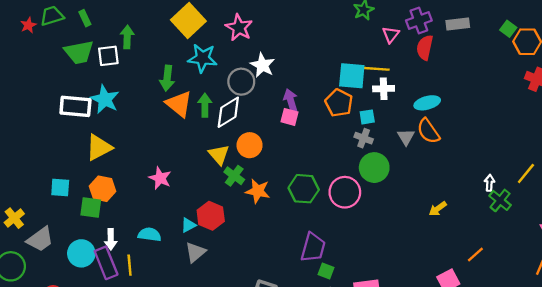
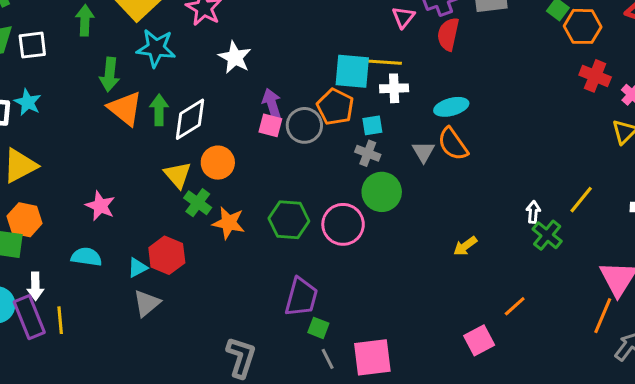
green arrow: (127, 37) -> (85, 20), moved
gray circle: (241, 82) -> (304, 125), moved
cyan star: (105, 99) -> (28, 102), size x0.7
cyan semicircle: (150, 235) -> (86, 257), moved

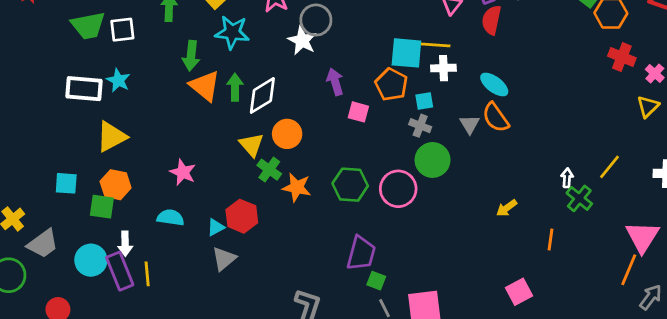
cyan ellipse: (451, 107) -> (494, 85), turned 52
pink square: (270, 125) -> (358, 112), moved
gray circle: (304, 125) -> (316, 20), moved
orange line: (515, 306) -> (551, 240), moved, turned -40

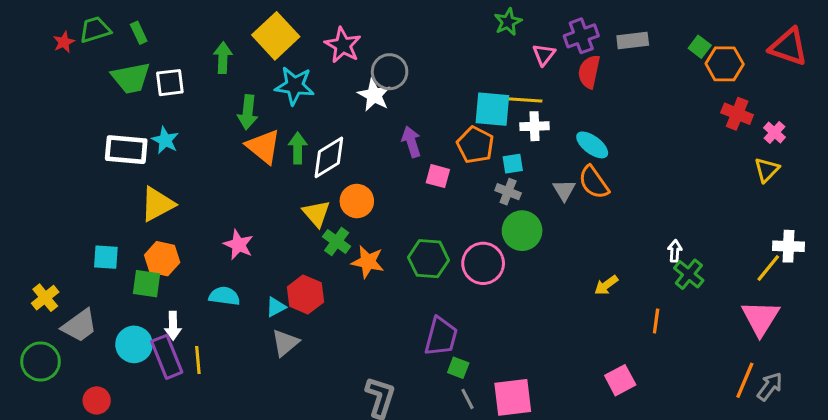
yellow line: (610, 167) -> (768, 268), moved
orange line: (629, 270) -> (745, 380), moved

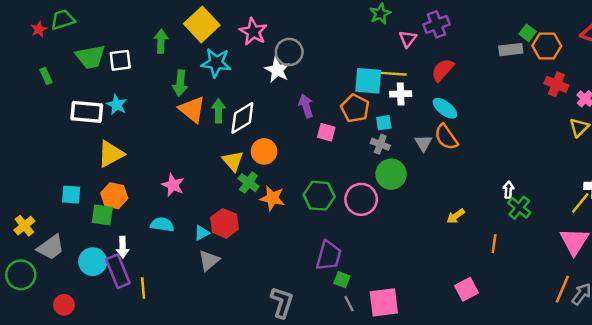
green rectangle: (139, 33) -> (46, 76), moved
gray rectangle: (633, 41) -> (511, 50), moved
red semicircle: (589, 72) -> (443, 70), moved, turned 30
yellow line: (198, 360) -> (143, 288), moved

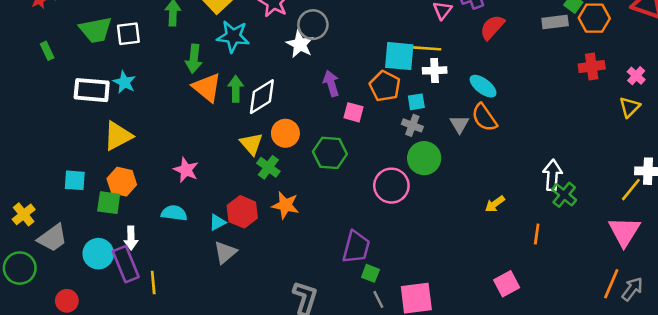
red semicircle: (443, 70) -> (492, 27), moved
red cross: (556, 84) -> (592, 66), moved, turned -30
white arrow: (508, 190) -> (552, 175), size x1.6
green hexagon: (319, 196) -> (330, 153), moved
orange star: (272, 198) -> (285, 205), moved

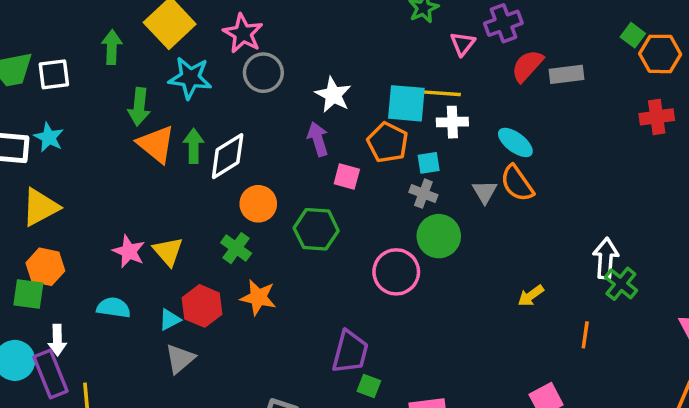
gray rectangle: (555, 22) -> (566, 74), moved
gray circle: (313, 25) -> (263, 73), moved
white star: (300, 44) -> (333, 95), moved
yellow triangle: (251, 144) -> (168, 251), moved

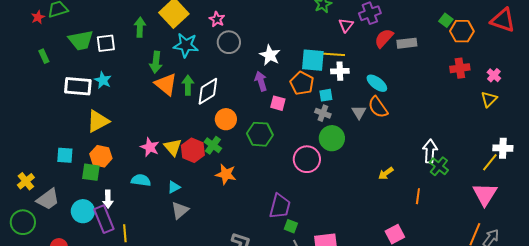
pink star: (243, 33) -> (217, 19), size x0.7
red hexagon: (202, 306) -> (193, 150), moved

